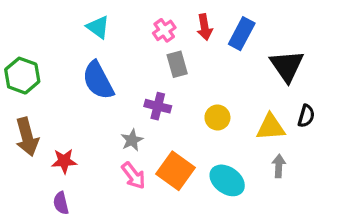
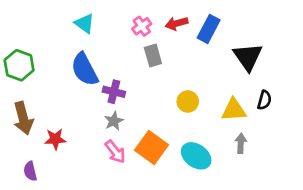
red arrow: (205, 27) -> (177, 23), turned 85
purple cross: (158, 106) -> (114, 92), moved
purple semicircle: (61, 203) -> (30, 171), moved

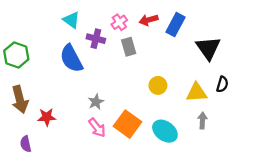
purple cross: (114, 92) -> (96, 39), moved

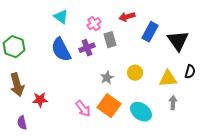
pink cross: (119, 22) -> (94, 24), moved
blue rectangle: (175, 25) -> (150, 32), moved
purple cross: (96, 39) -> (87, 48), moved, turned -35
gray star: (96, 102) -> (107, 78), moved

